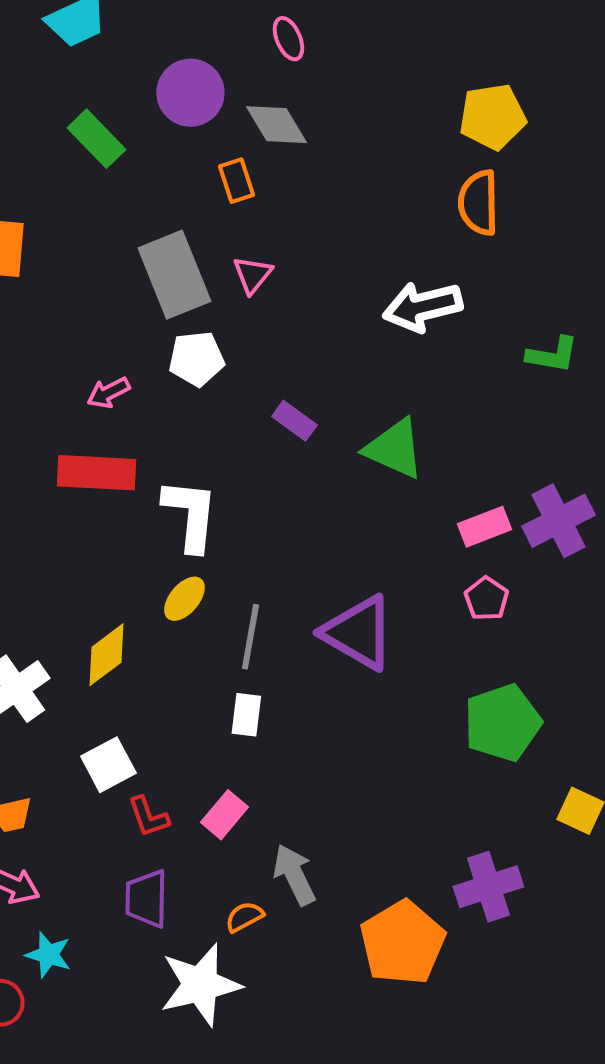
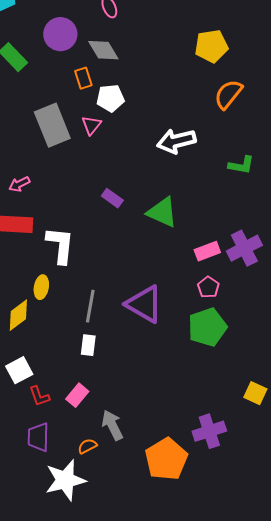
orange semicircle: (478, 203) -> (228, 94), moved, turned 40
white pentagon: (196, 359) -> (110, 98), moved
yellow ellipse: (184, 599) -> (41, 287), moved, turned -30
green pentagon: (502, 723) -> (207, 327), moved

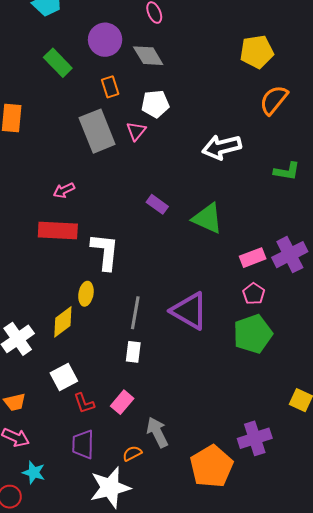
orange rectangle: (83, 78) -> (110, 87), moved

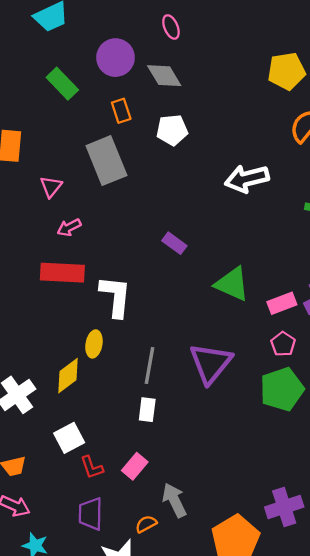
pink triangle: (136, 131) -> (51, 187), moved
green triangle: (207, 218) -> (232, 284), moved
purple triangle: (189, 311) -> (211, 363), turned 39

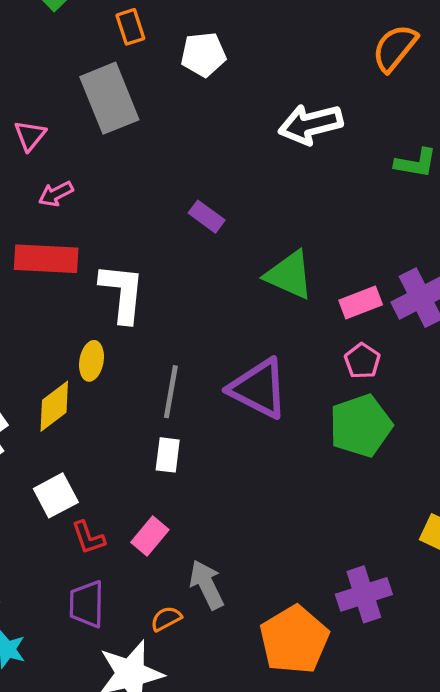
purple triangle: (211, 363) -> (259, 388), turned -42

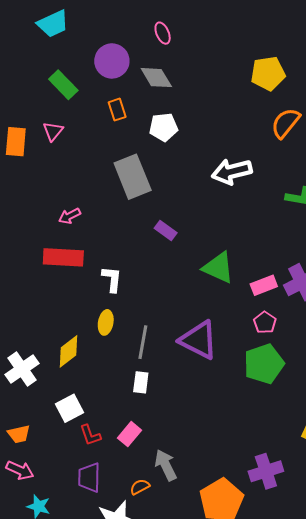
gray rectangle: (109, 98) -> (133, 177), moved
pink triangle: (30, 135) -> (53, 131), moved
white L-shape: (122, 293) -> (112, 279), size x0.7
yellow ellipse: (92, 361) -> (106, 322), moved

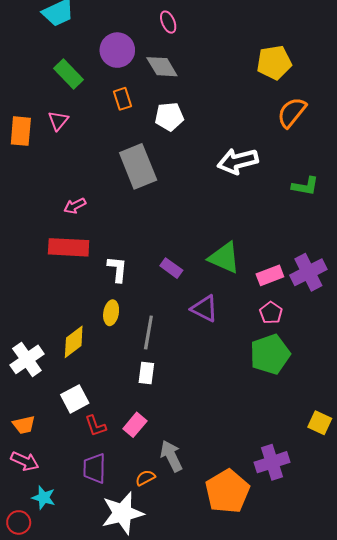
purple rectangle: (166, 230) -> (171, 268), moved
purple triangle: (199, 340) -> (205, 309), moved, size x0.7

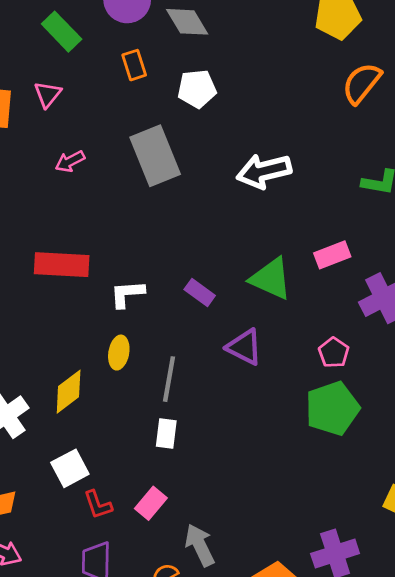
white arrow: (238, 161) -> (264, 171), moved
pink arrow: (75, 206) -> (70, 161), moved
white L-shape: (117, 269) -> (127, 294), turned -100
pink rectangle: (270, 275) -> (332, 255), moved

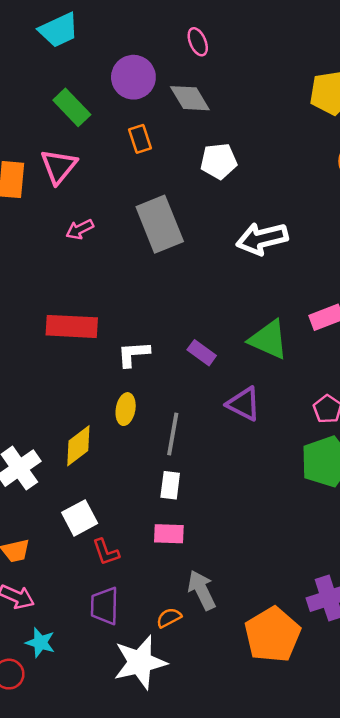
white pentagon: (197, 89) -> (219, 161), moved
pink triangle: (48, 94) -> (59, 166), size x1.4
pink rectangle: (151, 503) -> (169, 534), moved, turned 52

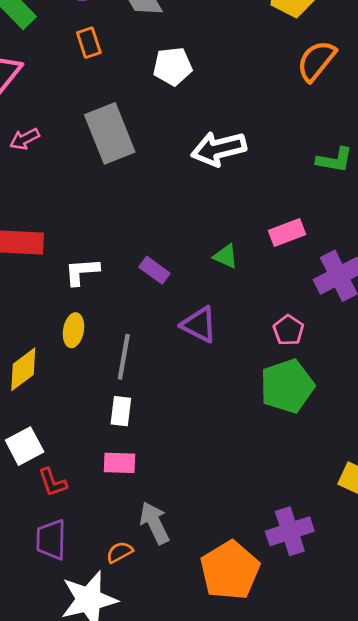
green triangle: (269, 340) -> (226, 256), size x0.6

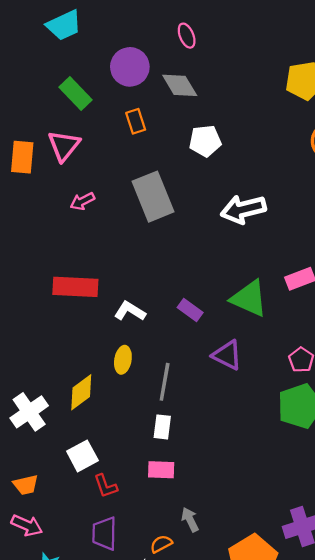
green triangle: (226, 256) -> (249, 298), size x1.8
white L-shape: (82, 272) -> (130, 311), turned 36
gray arrow: (154, 523) -> (190, 520), size x0.7

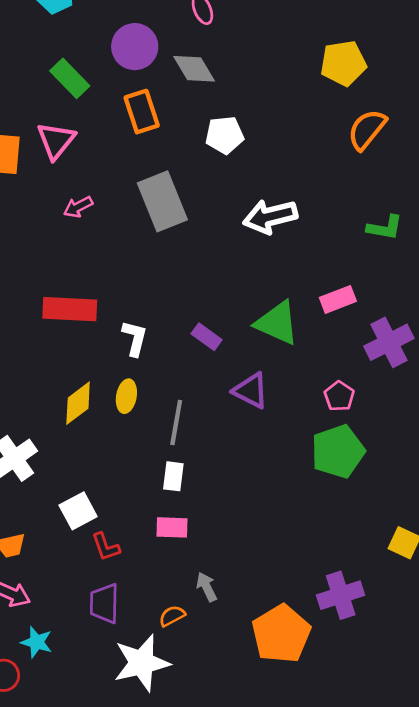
orange rectangle: (136, 121) -> (142, 112), size x1.4
white L-shape: (130, 311) -> (135, 338), turned 72
yellow diamond: (81, 392) -> (78, 403), moved

